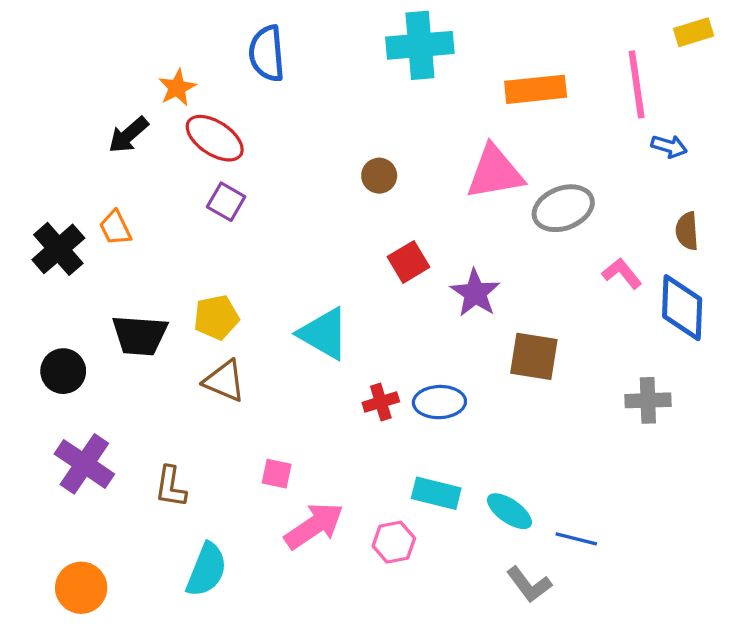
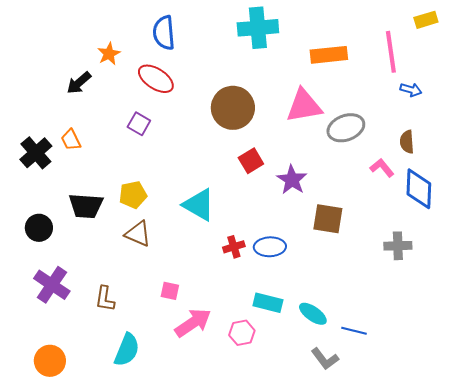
red ellipse: (215, 138) -> (156, 79), moved
brown circle: (379, 176) -> (233, 108), size x2.0
brown semicircle: (687, 231) -> (407, 142), moved

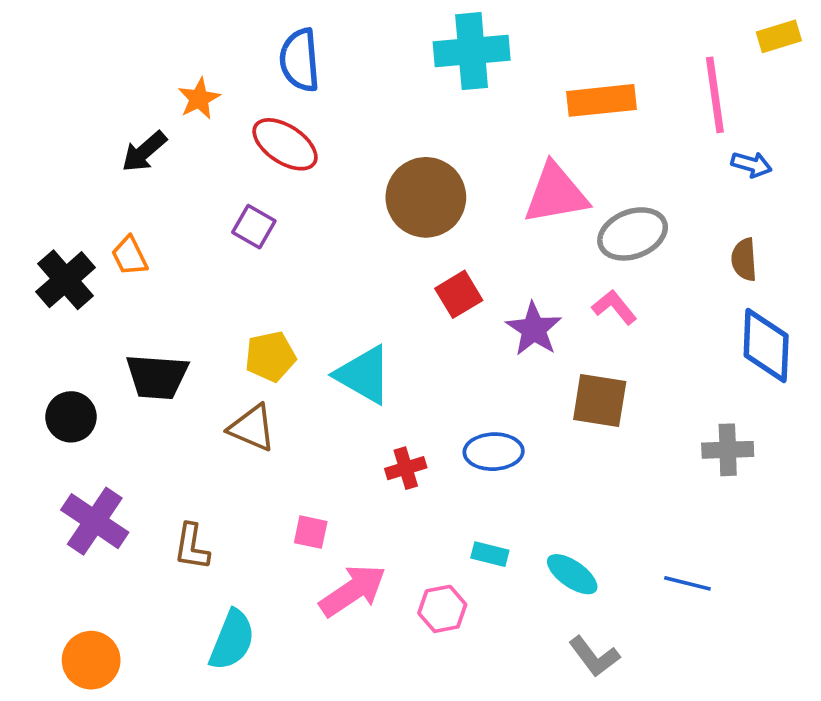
pink L-shape: (382, 168) -> (614, 307), moved
yellow pentagon: (133, 195) -> (270, 356), moved
red cross: (234, 247) -> (406, 468), moved
cyan rectangle: (268, 303) -> (490, 554), size x0.7
blue line: (354, 331) -> (687, 583), moved

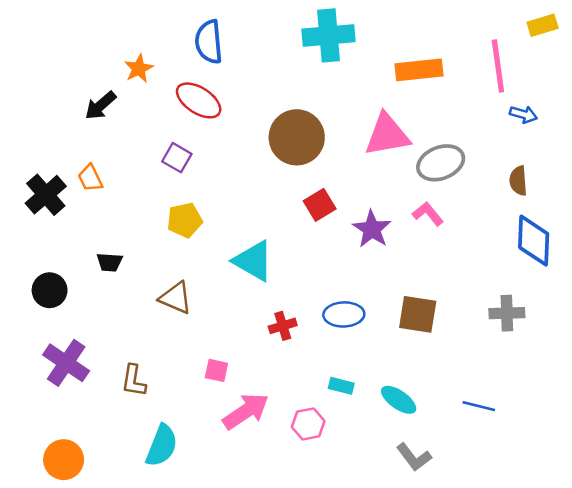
yellow pentagon: (270, 356) -> (185, 220), moved
black trapezoid: (157, 377) -> (109, 262), size x0.6
brown square: (600, 400) -> (418, 314), moved

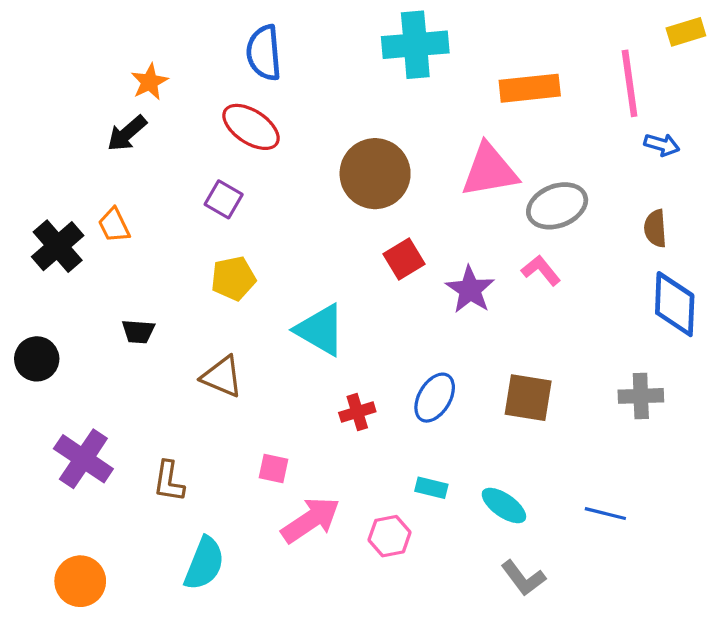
orange star: (139, 69) -> (149, 82), moved
black circle: (50, 290) -> (37, 359), moved
blue ellipse: (344, 314) -> (435, 398), turned -57

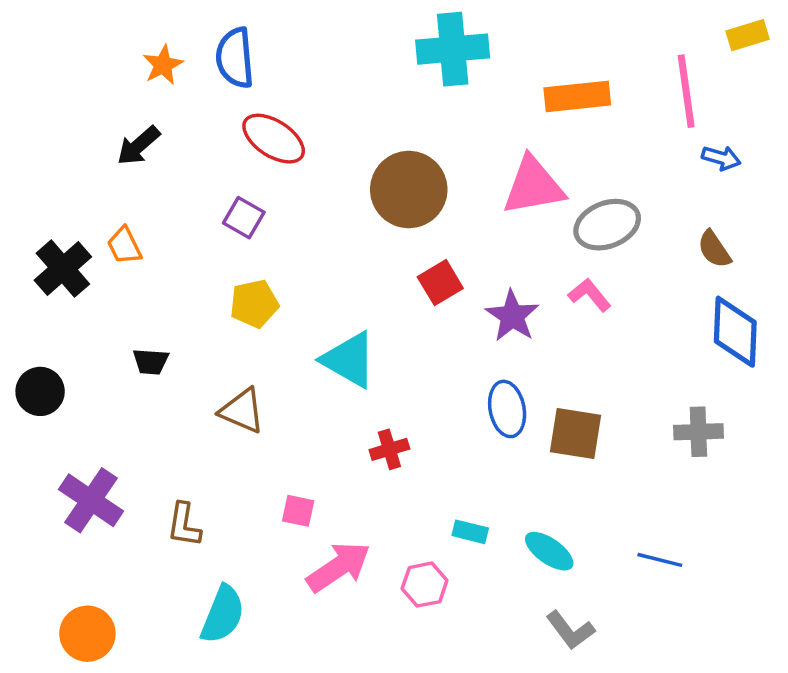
blue semicircle: (264, 53) -> (235, 58), moved
orange star: (149, 82) -> (163, 65), moved
brown semicircle: (655, 228) -> (714, 249), turned -30
blue ellipse: (435, 398) -> (507, 409), moved, turned -42

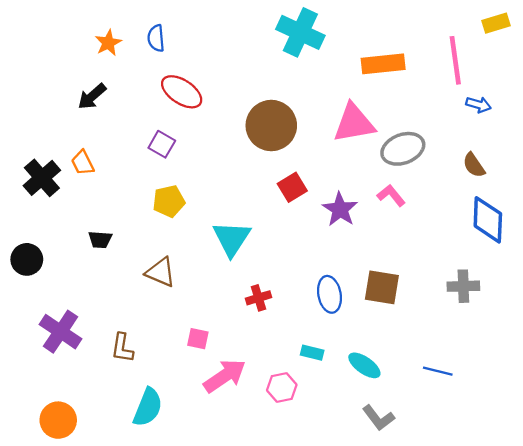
cyan cross: (453, 49) -> (300, 32), turned 30
blue semicircle: (235, 58) -> (156, 38), size x0.7
cyan triangle: (349, 360) -> (232, 238), turned 33
blue ellipse: (507, 409) -> (329, 294), moved

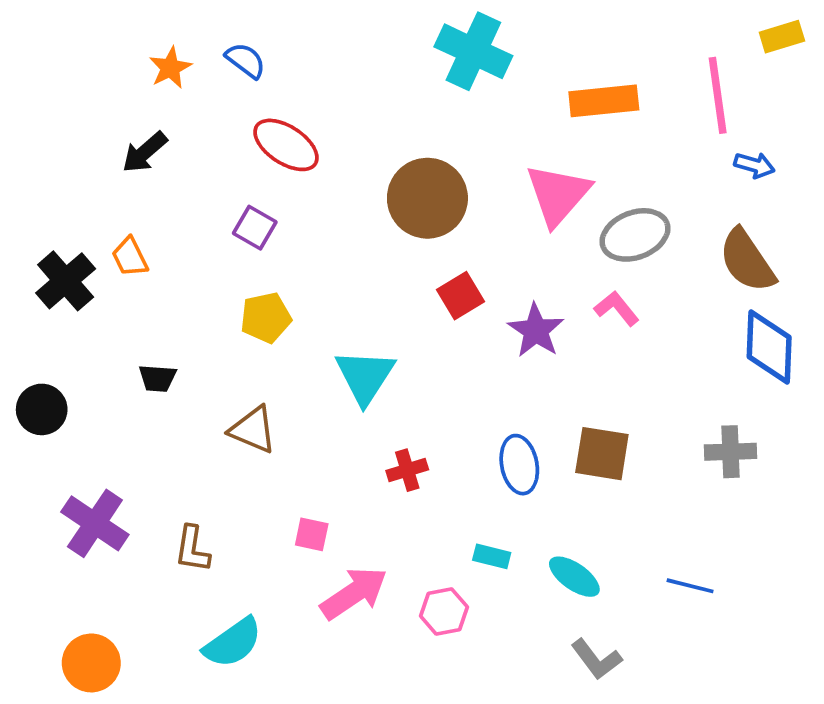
blue semicircle: (156, 38) -> (246, 60), turned 132
pink triangle: (354, 123) -> (558, 195), turned -39
brown semicircle: (474, 165) -> (747, 261), size x1.6
cyan semicircle: (148, 407) -> (233, 643), turned 33

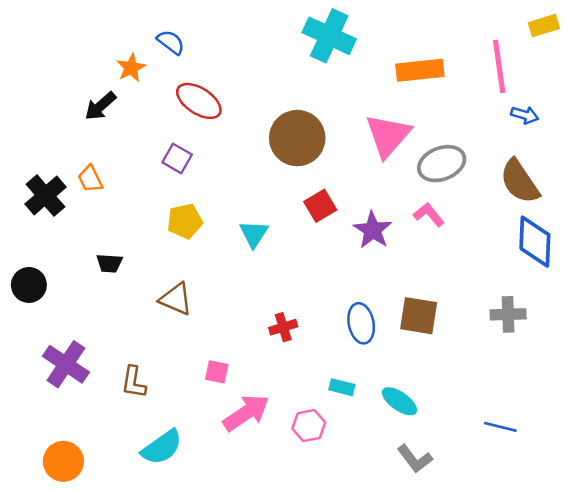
orange star: (170, 68) -> (131, 68), moved
cyan triangle: (365, 376) -> (254, 234), moved, size x0.7
blue line: (690, 586) -> (500, 427), moved

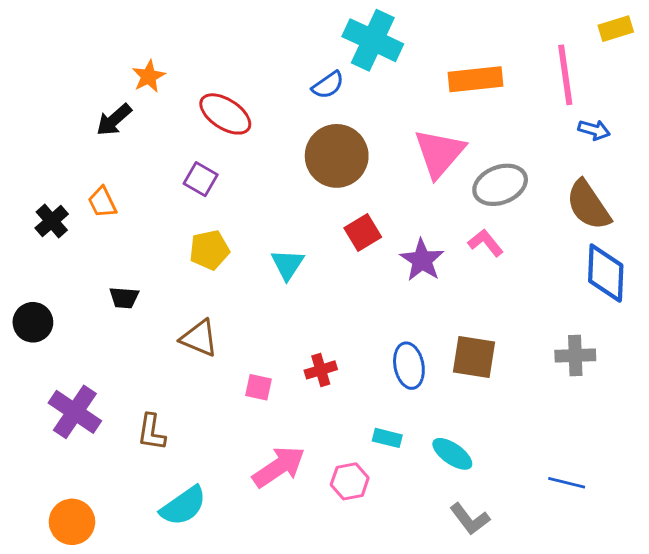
blue semicircle: (171, 42) -> (328, 85), moved, turned 108
black cross: (45, 196) -> (52, 221), size x0.7
pink square: (217, 372) -> (259, 387), moved

